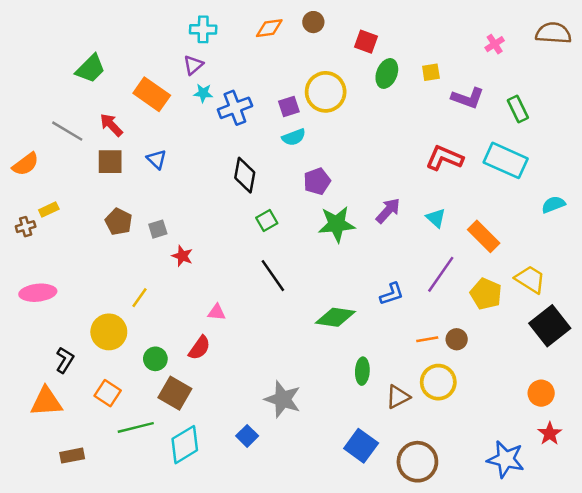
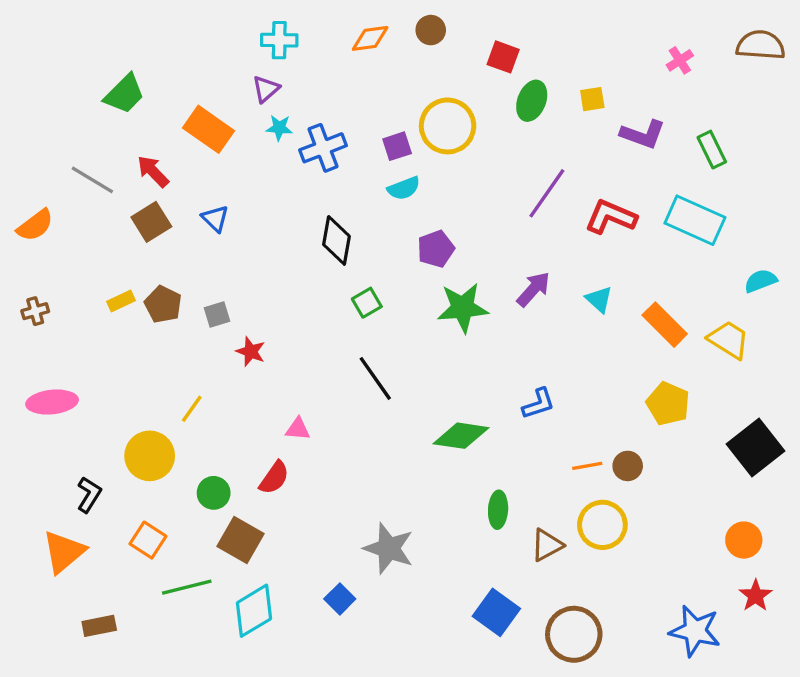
brown square: (110, 162) -> (151, 222), turned -32
yellow rectangle: (49, 209) -> (121, 301), moved
purple line: (441, 274) -> (547, 193), moved
yellow trapezoid: (530, 279) -> (729, 340), moved
orange triangle: (46, 402) -> (64, 552), turned -36

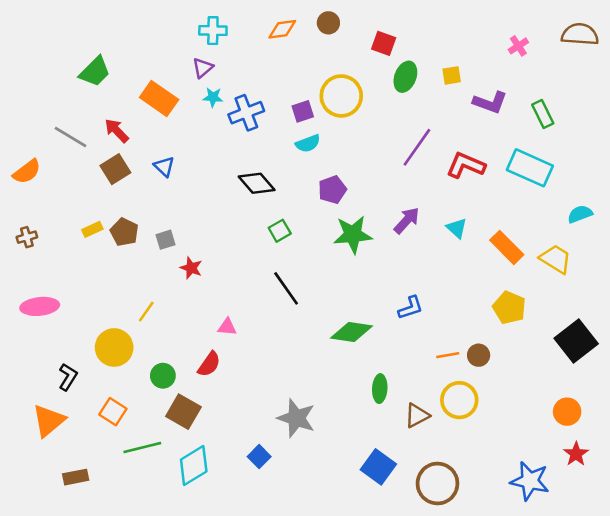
black diamond: (336, 240) -> (257, 183), turned -51

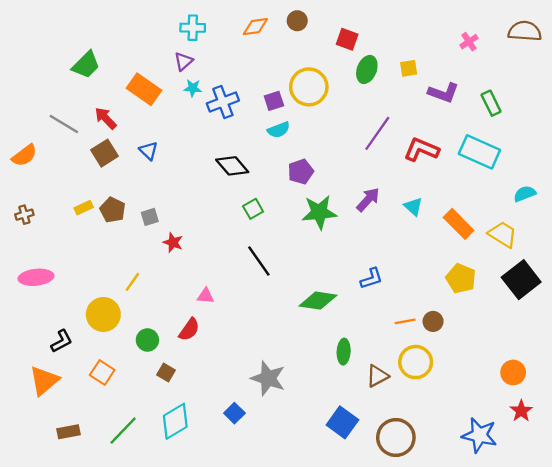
black square: (576, 341) -> (521, 280), moved
black L-shape: (68, 377) -> (62, 341), turned 30
brown square: (183, 412) -> (166, 372), size x0.6
green line: (142, 448) -> (123, 431), moved, turned -32

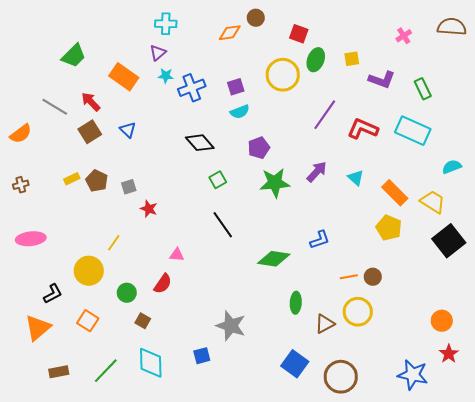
orange diamond: (255, 27) -> (230, 33), moved
yellow circle: (309, 87) -> (283, 75), moved
yellow pentagon: (461, 278) -> (389, 228), moved
blue square: (234, 413) -> (202, 356), turned 30
cyan diamond: (175, 421) -> (151, 363), turned -60

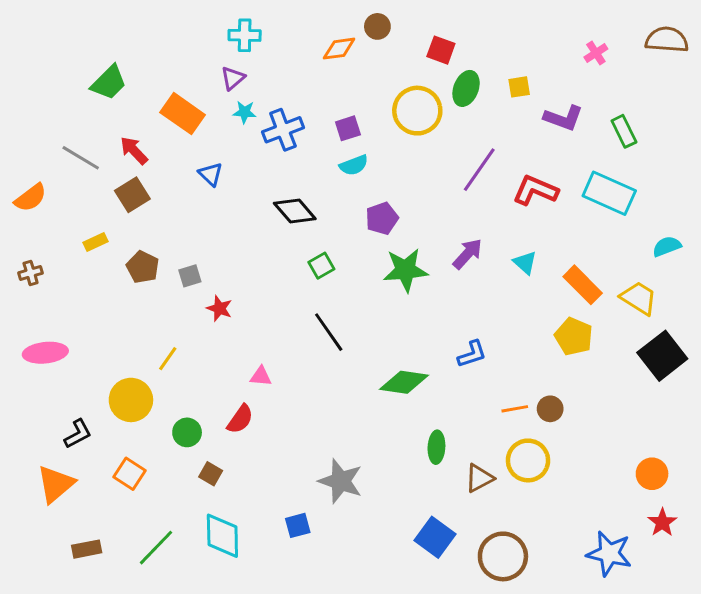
blue triangle: (128, 130) -> (211, 174), moved
yellow rectangle: (72, 179) -> (95, 242), moved

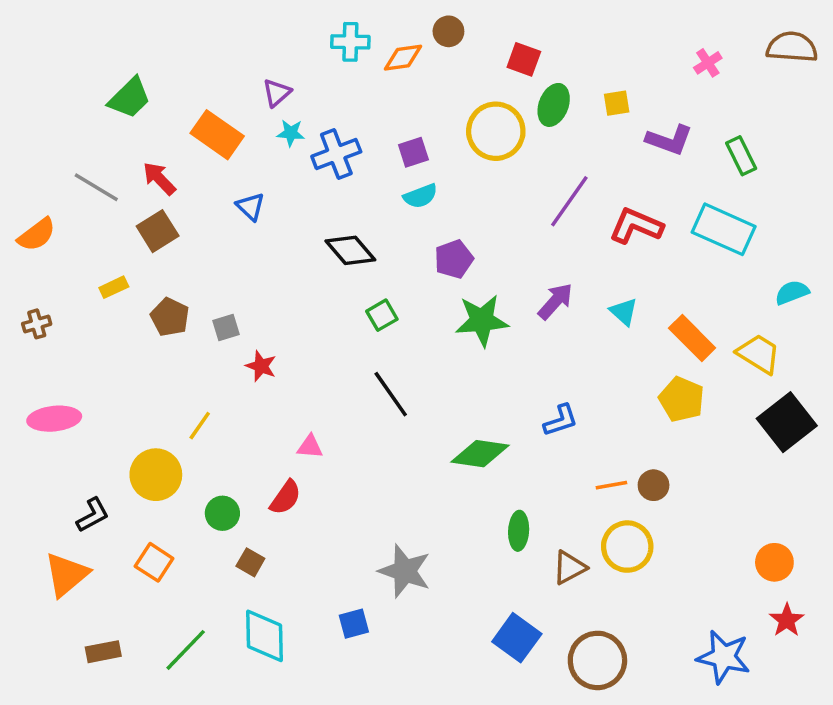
cyan cross: (245, 35) -> (350, 42), moved

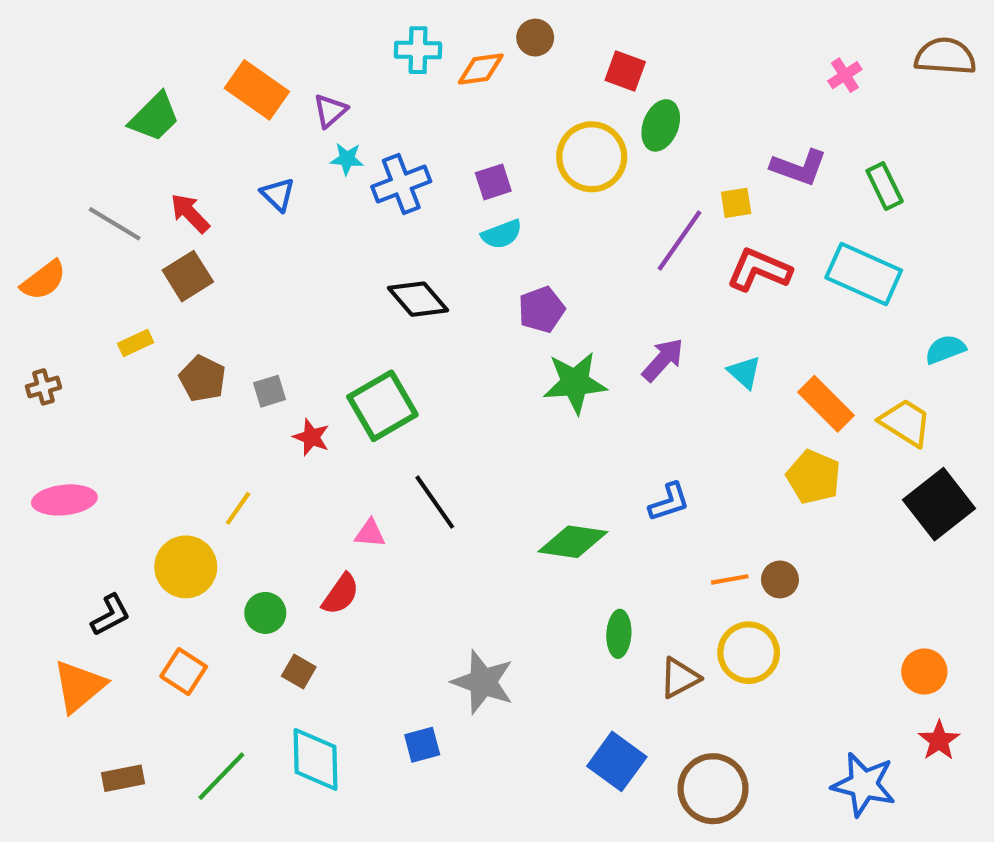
yellow square: (617, 103) -> (736, 203), moved
orange rectangle: (217, 135) -> (257, 90), moved
blue triangle: (250, 207) -> (278, 194), moved
green square: (382, 315) -> (382, 406), moved, size x1.8
black line: (391, 394) -> (435, 502), moved

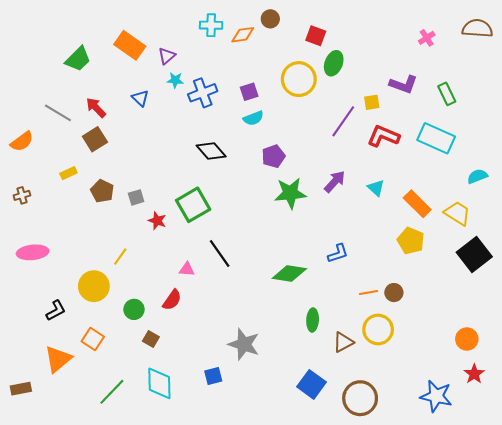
orange triangle: (79, 686) -> (58, 359), moved
brown rectangle: (123, 778) -> (21, 389), moved

